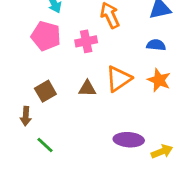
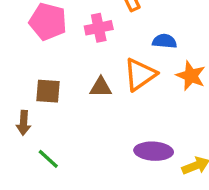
blue semicircle: (156, 45) -> (165, 41), moved
brown square: (45, 91) -> (48, 91), turned 35

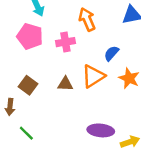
blue semicircle: (165, 41) -> (111, 53), turned -56
brown square: (48, 91) -> (28, 85), turned 30

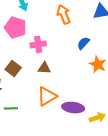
pink cross: (65, 42) -> (38, 44), moved
orange triangle: (93, 76) -> (47, 96), moved
green line: (26, 133) -> (11, 108), turned -48

